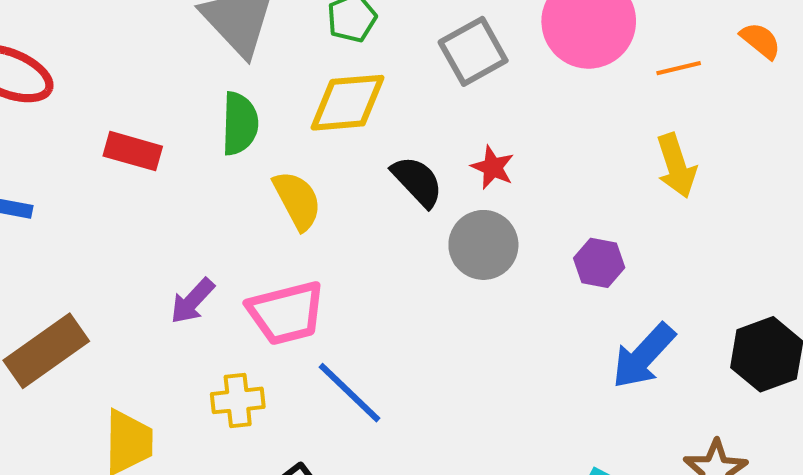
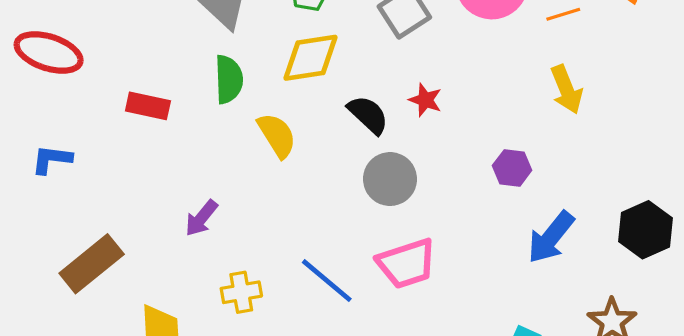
gray circle: (483, 245) -> (390, 179), moved
pink trapezoid: (286, 313) -> (407, 263), moved

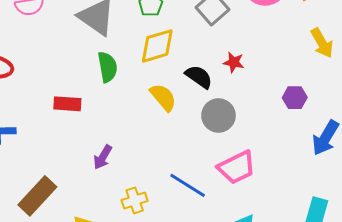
red rectangle: (148, 106) -> (67, 104), moved
yellow semicircle: (277, 135) -> (163, 97), moved

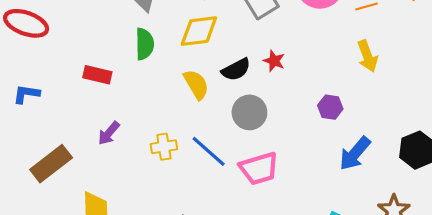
black semicircle: (199, 77) -> (236, 70), turned 108
purple arrow: (103, 157) -> (109, 133), moved
blue line: (188, 185) -> (209, 151), moved
yellow cross: (135, 200) -> (164, 147), moved

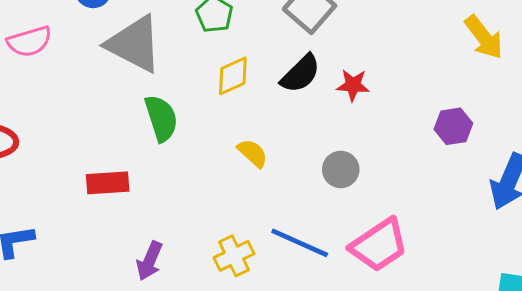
yellow diamond: (199, 31) -> (233, 76), size x0.7
black semicircle: (236, 70) -> (300, 74), moved
yellow semicircle: (196, 84) -> (253, 153), size x0.7
gray circle: (249, 112) -> (341, 169), size x0.7

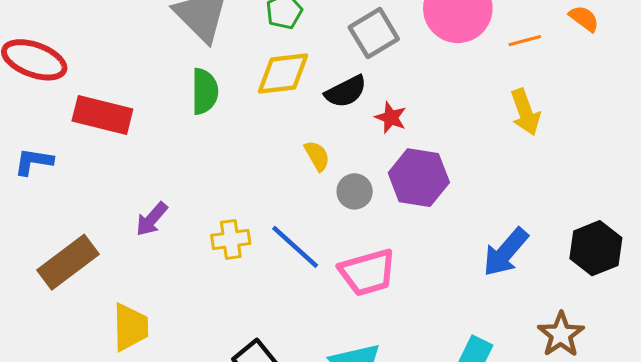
yellow diamond: (233, 76) -> (283, 74), size x1.4
purple hexagon: (453, 126) -> (419, 178), moved, size x1.6
yellow semicircle: (253, 153) -> (317, 156), moved
red rectangle: (108, 183) -> (102, 115), moved, size x1.4

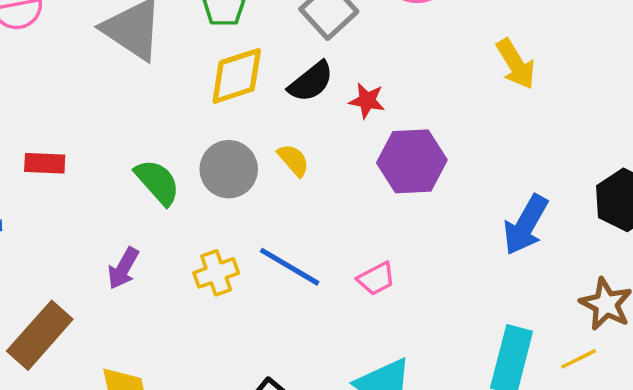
green semicircle: (205, 91) -> (157, 182), moved, turned -30
red rectangle: (102, 115) -> (45, 163), size x0.6
gray circle: (355, 191) -> (229, 169), moved, size x1.4
pink trapezoid: (368, 272) -> (376, 279), size x0.6

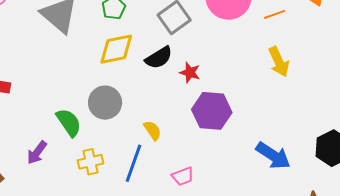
yellow semicircle: (293, 160) -> (152, 130), moved
green semicircle: (157, 182) -> (69, 122), moved
blue arrow: (526, 225) -> (273, 156), turned -93
blue line: (290, 267) -> (133, 163), turned 72

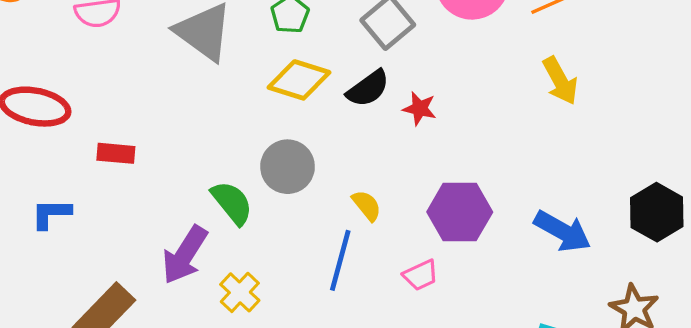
yellow diamond: (116, 49) -> (299, 80), turned 33
purple hexagon: (212, 111) -> (460, 212), moved
purple arrow: (37, 153) -> (185, 255), size x1.5
yellow cross: (90, 162) -> (240, 292), moved, turned -30

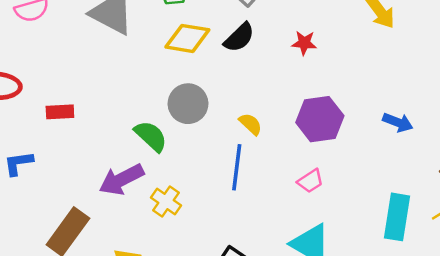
red star: (420, 109) -> (304, 43), moved
blue arrow: (563, 231) -> (398, 122), size x0.7
purple arrow: (185, 255) -> (121, 180), turned 39
pink trapezoid: (421, 275) -> (310, 181), moved

